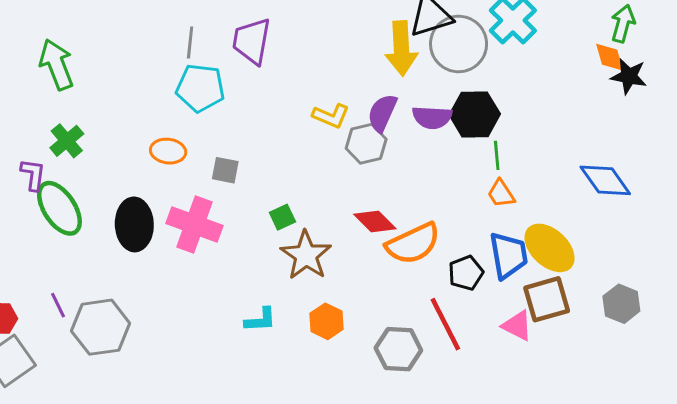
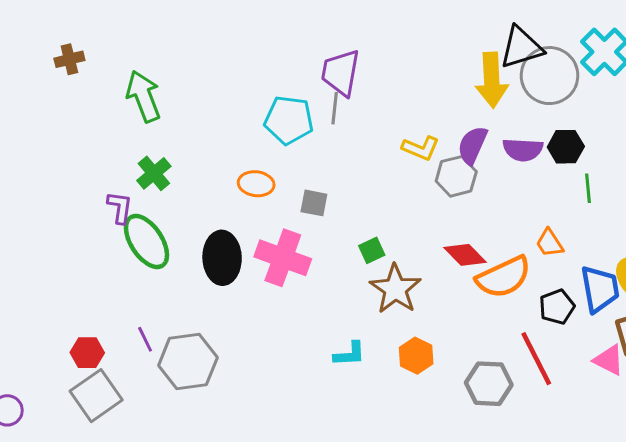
gray line: (190, 43) -> (335, 108), moved
black hexagon: (475, 114) -> (566, 147), size x0.7
orange trapezoid: (501, 194) -> (549, 243), moved

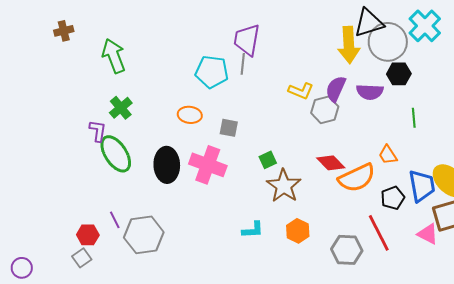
black hexagon: (566, 147) -> (399, 74), moved
red hexagon: (87, 353) -> (88, 235), moved
gray square: (96, 396) -> (82, 258), size x0.6

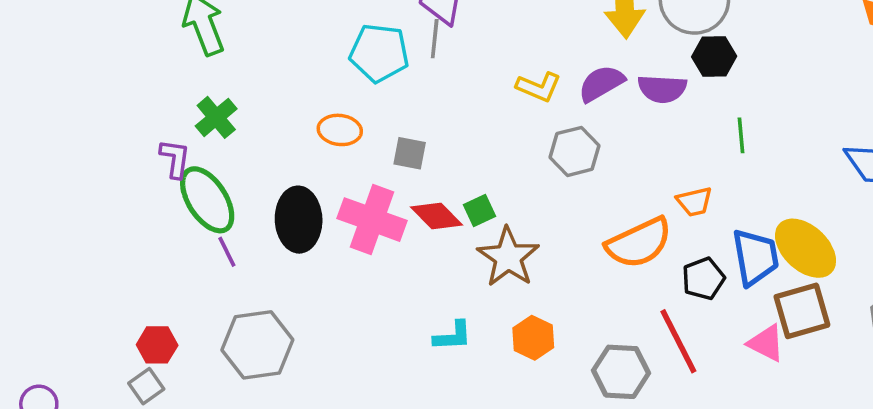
purple semicircle: (336, 89) -> (601, 83), turned 36
gray hexagon: (325, 110) -> (574, 151), moved
orange trapezoid: (388, 155) -> (694, 202), turned -70
red diamond: (331, 163) -> (436, 216), moved
purple line: (115, 220) -> (227, 252), moved

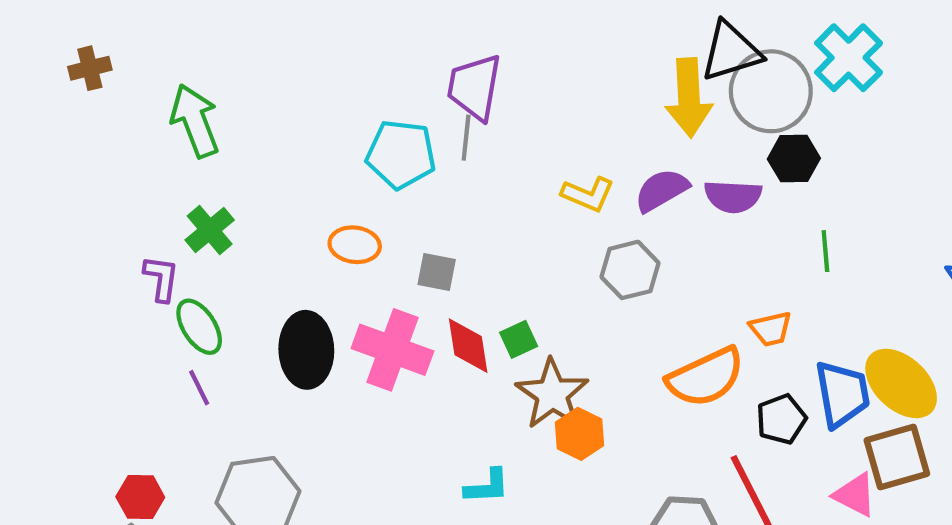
green ellipse: (207, 200) -> (199, 327), size x0.7
red diamond: (436, 216) -> (468, 346), turned 36
purple line: (227, 252) -> (199, 388), moved
orange hexagon: (533, 338) -> (580, 434), moved

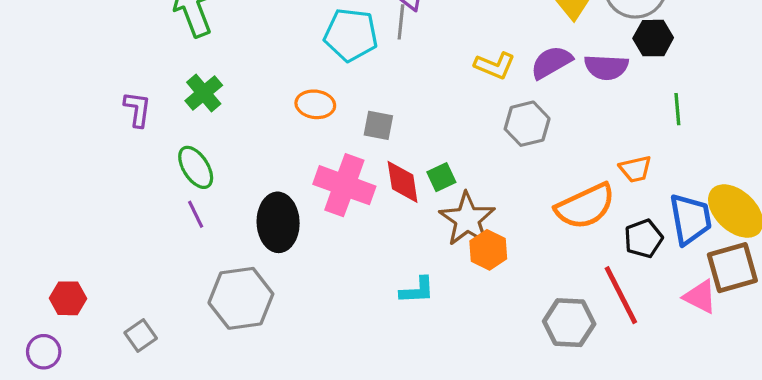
purple L-shape: (161, 278) -> (137, 109), moved
black ellipse: (306, 350) -> (278, 222), moved
red hexagon: (140, 497) -> (68, 298), moved

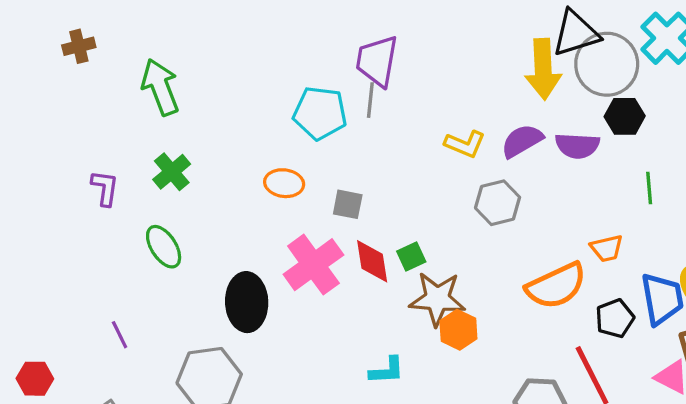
pink cross: (344, 185) -> (313, 265), turned 34
purple line: (196, 214) -> (120, 335), moved
brown star: (467, 219) -> (437, 299), turned -30

